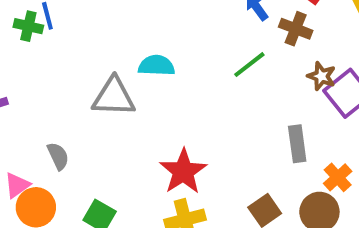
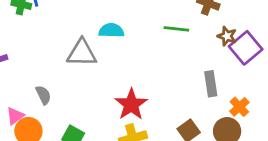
green line: (249, 65) -> (176, 29), turned 45

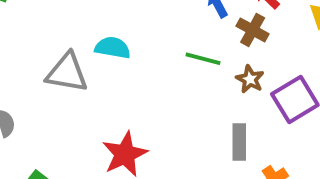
brown star: (227, 36) -> (250, 79), moved

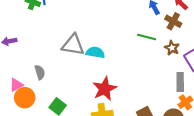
cyan semicircle: (113, 48) -> (95, 53), moved
gray rectangle: (239, 142) -> (180, 82), moved

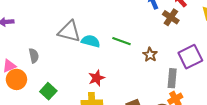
green line: (147, 37) -> (122, 41), moved
brown star: (172, 48) -> (150, 55), moved
red star: (105, 89) -> (97, 78), size x0.7

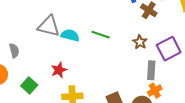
brown star: (150, 55) -> (140, 42), moved
red star: (97, 78) -> (59, 70), moved

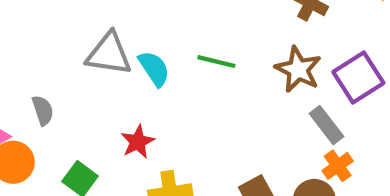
cyan semicircle: (70, 35) -> (154, 69), turned 48
brown star: (140, 42) -> (298, 69), size x1.5
gray rectangle: (151, 70) -> (327, 125), turned -36

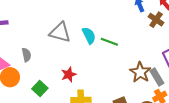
cyan semicircle: (154, 69) -> (89, 35), moved
brown star: (298, 69) -> (140, 72), moved

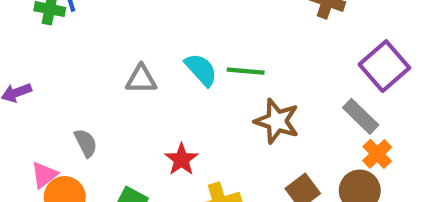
gray triangle: (60, 32) -> (141, 79), size x0.7
brown star: (140, 72) -> (277, 121), moved

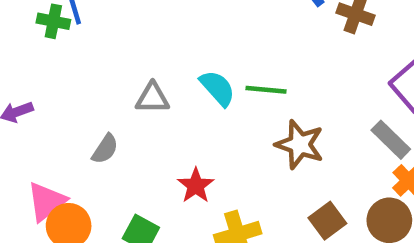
gray semicircle: (86, 143) -> (105, 149), moved, turned 60
pink triangle: (44, 175) -> (46, 202), size x1.4

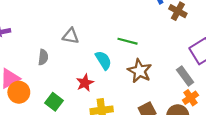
cyan semicircle: (218, 88) -> (103, 60), moved
gray semicircle: (105, 149) -> (43, 57), turned -35

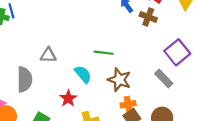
gray semicircle: (43, 57) -> (25, 79), size x1.6
orange cross: (190, 98) -> (128, 104), moved, turned 32

